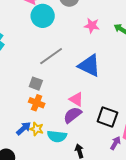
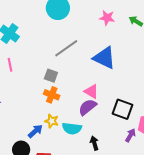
blue arrow: (24, 128) -> (35, 131), moved

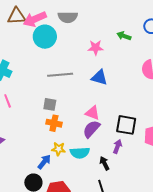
pink star: (107, 18) -> (96, 48), moved
gray line: (66, 48) -> (60, 75), turned 40
blue triangle: (104, 58) -> (99, 77), size x0.7
purple arrow: (131, 135) -> (117, 146), moved

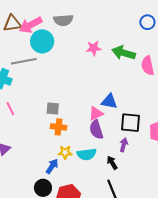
green arrow: (124, 36) -> (124, 53), moved, size x1.6
gray line: (60, 75) -> (24, 61), moved
blue triangle: (99, 77) -> (109, 101), moved
pink triangle: (92, 113) -> (96, 113), turned -42
purple semicircle: (91, 129) -> (96, 130), turned -54

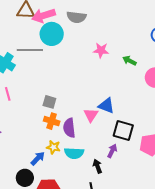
green arrow: (124, 53) -> (129, 61), size x0.6
pink triangle: (96, 113) -> (91, 115), turned -42
purple semicircle: (96, 130) -> (69, 128), moved

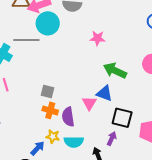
green arrow: (129, 61) -> (115, 71), moved, size x1.6

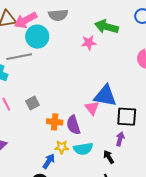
green arrow: (115, 71) -> (107, 27), moved
gray square: (48, 91) -> (32, 103), moved, turned -32
blue triangle: (105, 93) -> (105, 96), size x1.4

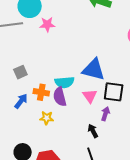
pink star: (89, 43) -> (47, 24), moved
pink triangle: (92, 108) -> (90, 96), moved
cyan semicircle: (83, 149) -> (64, 82), moved
blue arrow: (49, 161) -> (21, 101), moved

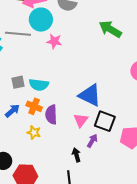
cyan semicircle: (64, 82) -> (39, 85), moved

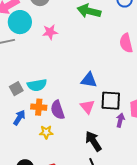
pink star: (54, 41) -> (50, 32), moved
blue triangle: (90, 95) -> (89, 80), size x0.7
purple arrow: (92, 141) -> (120, 120), moved
black arrow: (76, 155) -> (93, 141), size x1.5

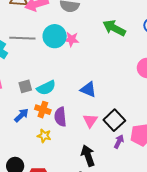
cyan circle: (20, 22) -> (55, 36), moved
blue triangle: (89, 80) -> (88, 89), moved
cyan semicircle: (37, 85) -> (46, 88), turned -30
black square: (111, 101) -> (114, 120), turned 30

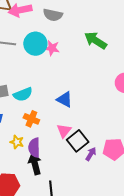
orange cross: (43, 110) -> (31, 119), moved
purple semicircle: (60, 117) -> (34, 148), moved
black square: (114, 120) -> (78, 141), moved
black arrow: (88, 156) -> (35, 164), moved

